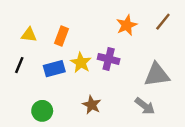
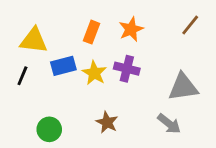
orange star: (127, 25) -> (131, 29), moved
yellow triangle: (29, 35) -> (34, 41), size x1.5
orange rectangle: (62, 36) -> (92, 32), moved
blue rectangle: (54, 69) -> (63, 66), moved

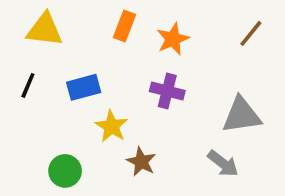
orange rectangle: (92, 32) -> (125, 26), moved
yellow triangle: (34, 41) -> (45, 30), moved
yellow star: (94, 73) -> (112, 126), moved
black line: (22, 76) -> (28, 85), moved

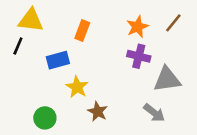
orange rectangle: (125, 26) -> (82, 31), moved
orange star: (173, 39) -> (137, 27), moved
black line: (28, 85) -> (18, 46), moved
purple cross: (167, 91) -> (139, 56), moved

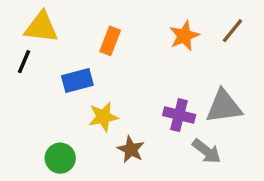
purple cross: (139, 56) -> (179, 115), moved
yellow star: (77, 87) -> (103, 117), turned 30

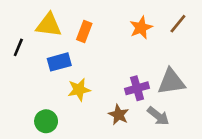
yellow triangle: (41, 27) -> (49, 25), moved
purple cross: (179, 115) -> (137, 88), turned -30
brown star: (131, 149) -> (119, 115), moved

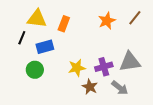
black line: (18, 47) -> (22, 38), moved
yellow star: (79, 90) -> (77, 68), moved
green circle: (46, 121) -> (35, 70), moved

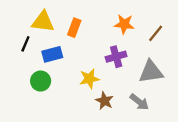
brown line: (135, 18) -> (156, 33), moved
orange star: (107, 21) -> (124, 24), turned 30
purple cross: (104, 67) -> (116, 57), moved

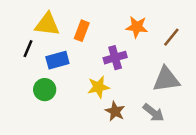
purple cross: (116, 57) -> (115, 58), moved

